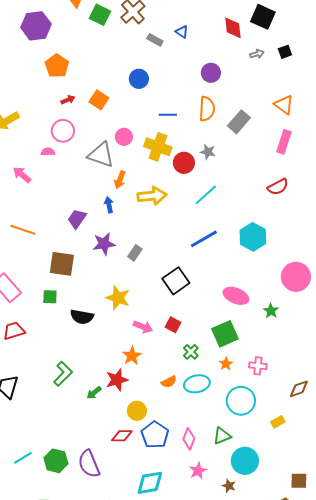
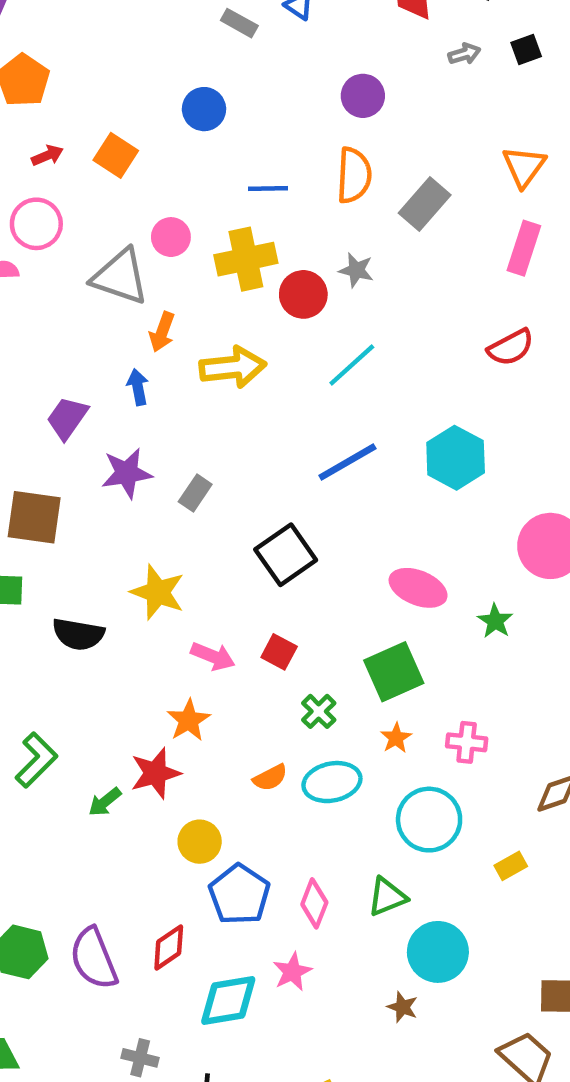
orange triangle: (284, 105) -> (524, 166), turned 30
yellow cross: (158, 147) -> (246, 259), turned -32
red diamond: (122, 436) -> (169, 948), moved, turned -35
pink star: (198, 471) -> (292, 972), moved

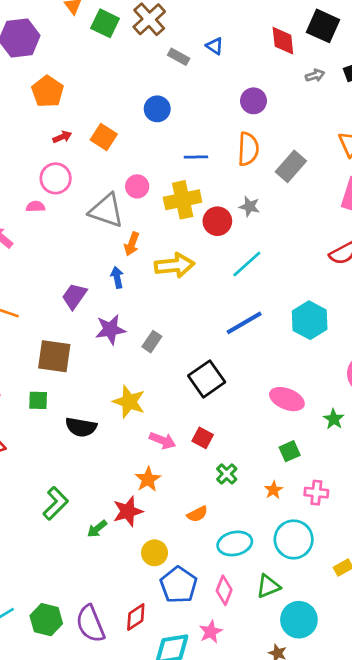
green square: (394, 672) -> (290, 451), moved, size x0.6
cyan ellipse: (332, 782) -> (235, 543), moved

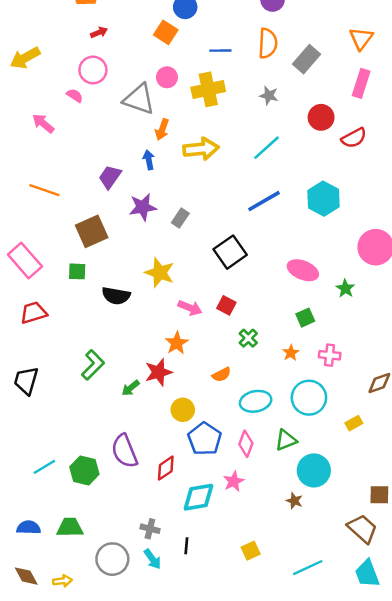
orange square: (104, 137) -> (166, 32), moved
pink semicircle: (36, 206) -> (75, 95), turned 35
red circle: (217, 221) -> (321, 117), moved
brown square: (54, 356) -> (92, 231), turned -32
purple semicircle: (90, 624) -> (124, 451), moved

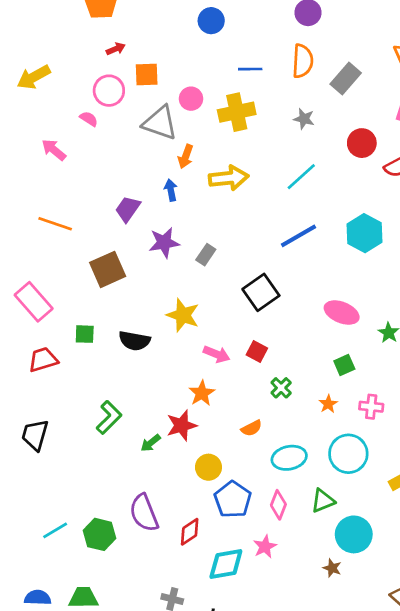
orange square: (166, 32) -> (147, 74), moved, turned -35
green square: (77, 271) -> (85, 334), moved

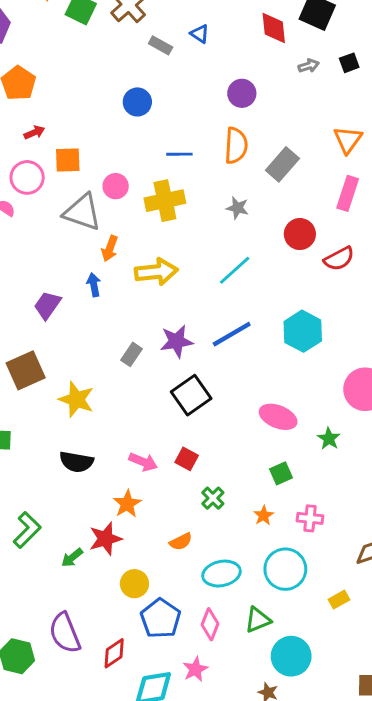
purple star: (164, 243) -> (177, 341), moved
yellow star: (183, 315) -> (76, 399), moved
black semicircle: (134, 341) -> (76, 462), moved

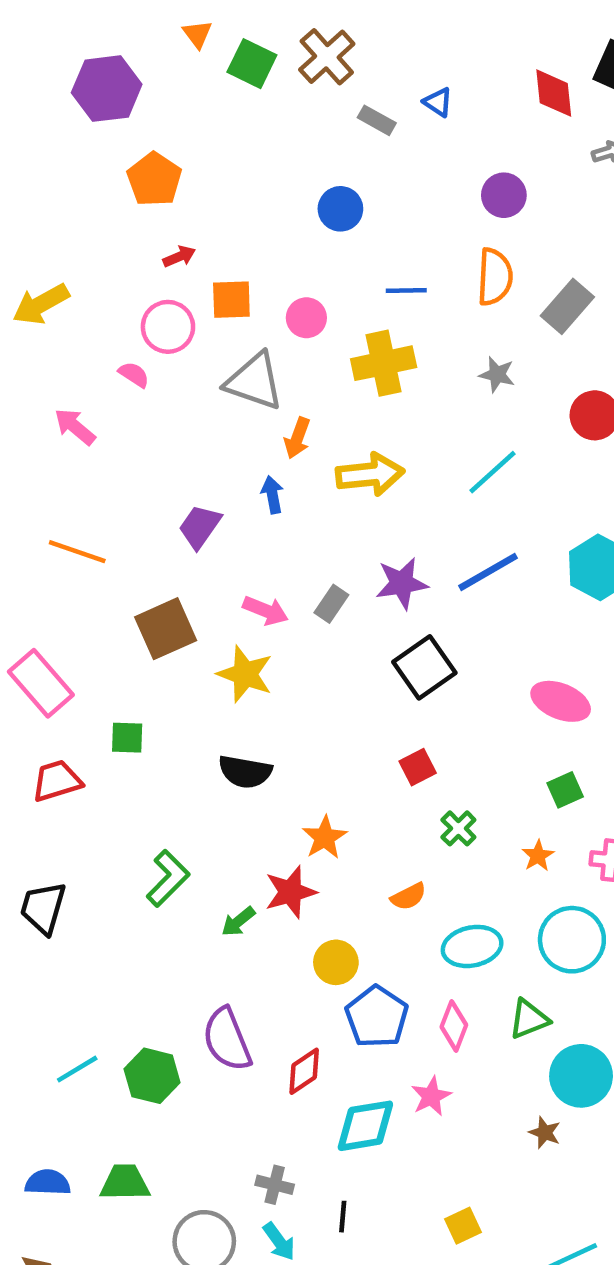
pink circle: (116, 186) -> (306, 318), moved
red square: (187, 459) -> (418, 767), turned 35
pink arrow: (143, 462) -> (266, 611), moved

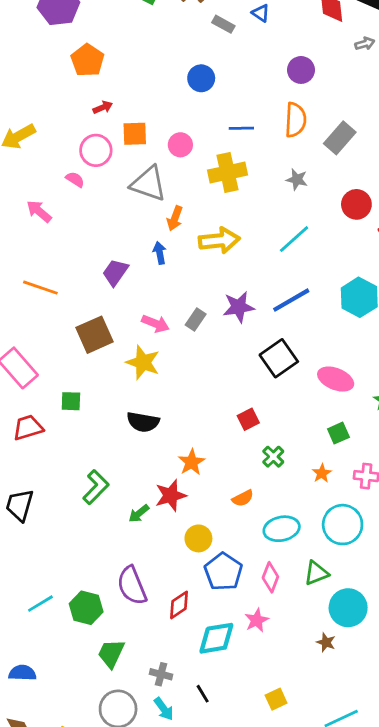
black square: (424, 667) -> (279, 358), moved
green trapezoid: (125, 1183) -> (111, 653), moved, turned -64
black line: (343, 1217) -> (203, 694), turned -36

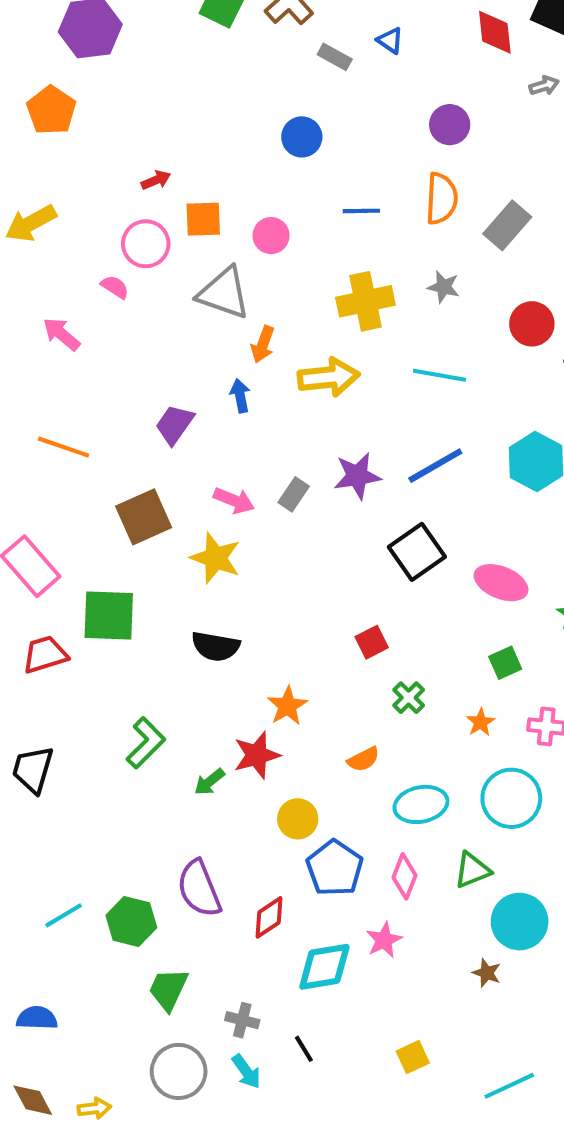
orange pentagon: (88, 60) -> (51, 110), moved
yellow cross: (228, 173) -> (365, 301), moved
cyan line: (294, 239) -> (439, 375), turned 52
green square: (71, 401) -> (109, 616), size x1.8

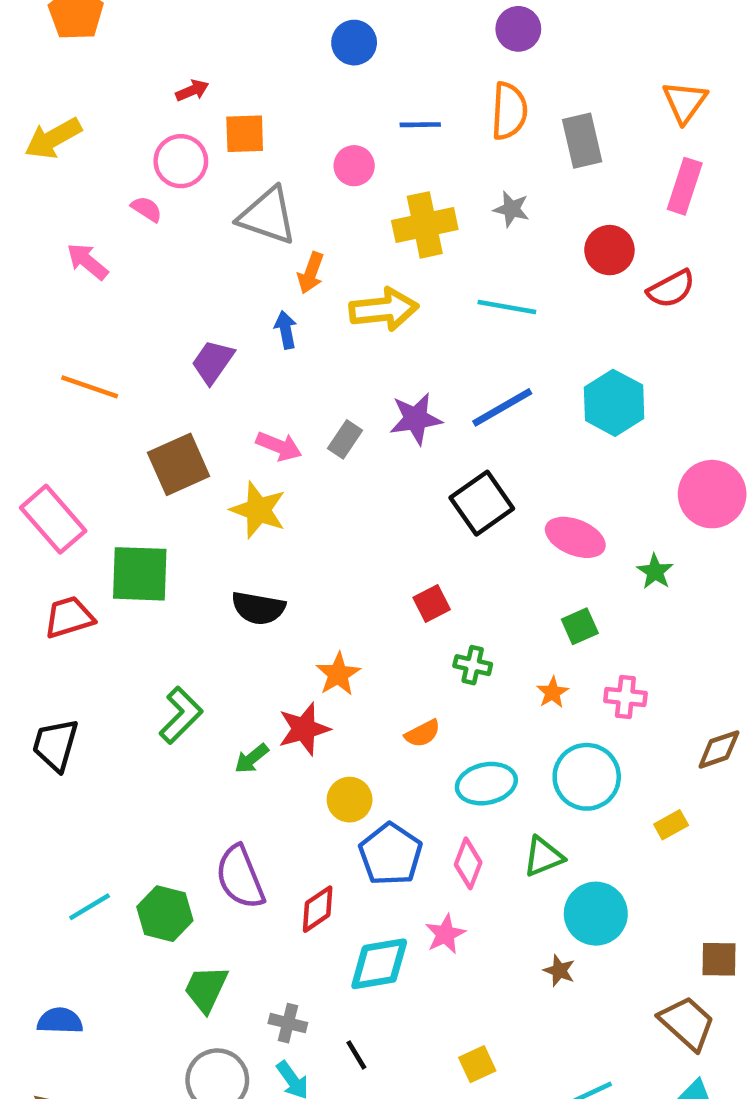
gray rectangle: (507, 225) -> (582, 141), turned -54
pink circle: (271, 236) -> (354, 166), moved
green cross: (409, 698) -> (473, 665), turned -32

